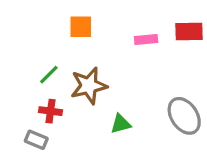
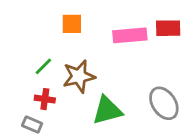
pink rectangle: (146, 40) -> (130, 35), size x1.6
green triangle: (121, 124) -> (107, 110), size x1.6

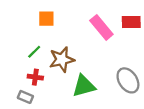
orange square: (72, 24) -> (46, 19), moved
pink rectangle: (130, 35) -> (101, 27), turned 55

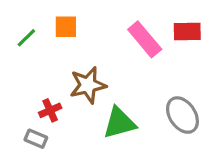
green line: (34, 52) -> (26, 38), moved
red cross: (35, 77) -> (50, 110), turned -32

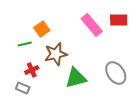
orange square: (66, 27) -> (42, 29), moved, turned -35
green line: (26, 38) -> (25, 44), moved, turned 32

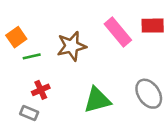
orange square: (42, 29) -> (16, 37), moved
brown star: (56, 54) -> (72, 46), moved

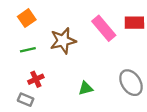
orange square: (16, 37) -> (27, 18), moved
green triangle: (97, 100) -> (86, 88), size x0.6

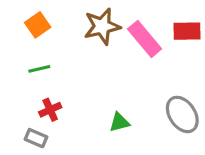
brown star: (63, 41) -> (102, 26), moved

